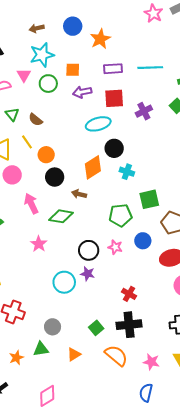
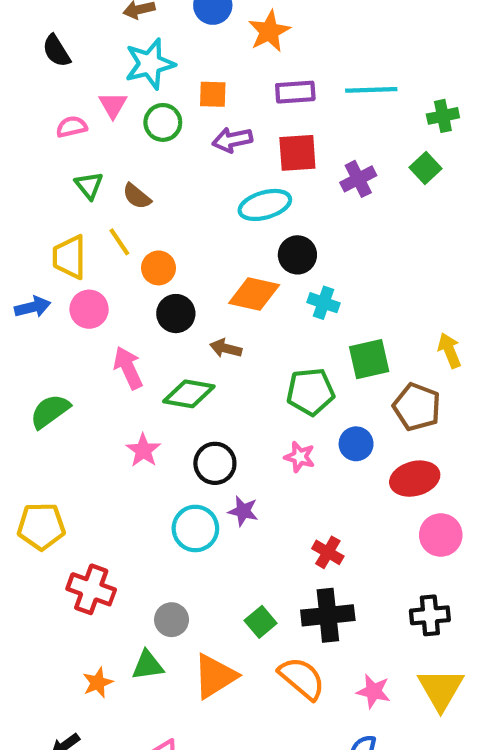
orange diamond: (93, 167) -> (254, 294), turned 45
black circle: (89, 250) -> (215, 463), moved
orange triangle: (74, 354) -> (215, 676), size x1.6

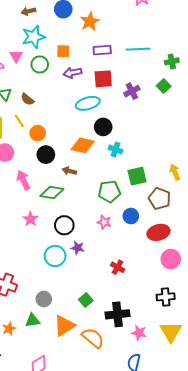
black cross: (328, 615) -> (118, 314), moved
orange semicircle: (302, 678) -> (93, 338), moved

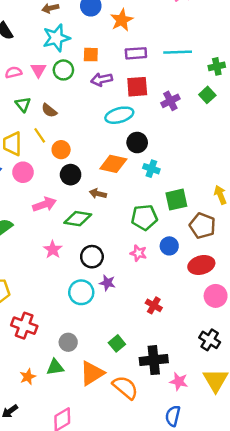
pink triangle: (16, 56) -> (38, 70), moved
pink arrow: (23, 180) -> (44, 204), turned 96
black cross: (166, 297) -> (210, 340), turned 36

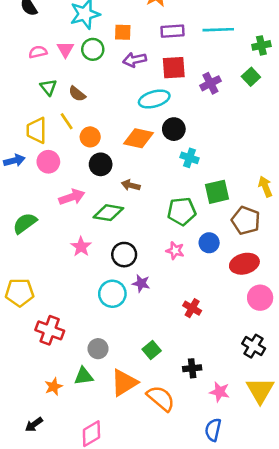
orange diamond: (113, 164) -> (139, 138), moved
black cross: (154, 360) -> (192, 368), size x0.6

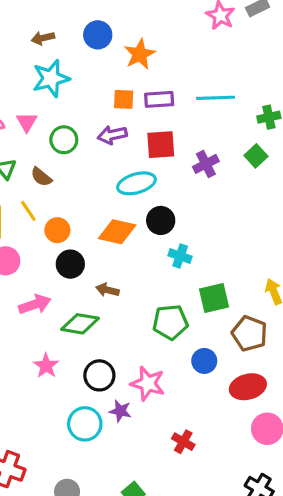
orange square: (123, 32) -> (124, 99), moved
green circle: (93, 49) -> (64, 140), moved
pink star: (175, 251) -> (148, 384), moved, size x1.5

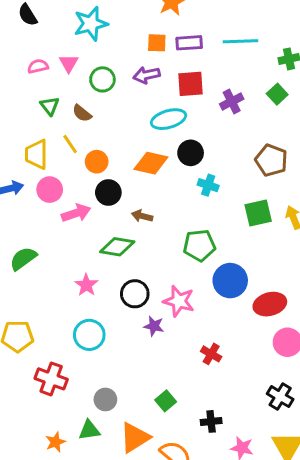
green square: (214, 298) -> (258, 213), moved
pink arrow: (35, 304) -> (76, 213), moved
brown pentagon: (249, 333) -> (271, 160), moved
blue circle: (204, 361) -> (230, 281), size x1.5
cyan circle: (85, 424) -> (89, 335), moved

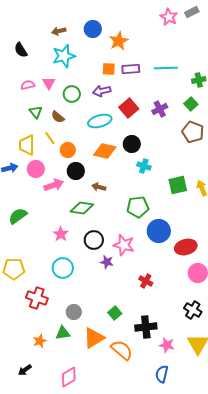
red square: (191, 84) -> (129, 108), moved, turned -36
cyan ellipse: (169, 119) -> (100, 121), moved
brown pentagon: (271, 160) -> (193, 132), moved
black cross: (211, 421) -> (146, 327), size x1.5

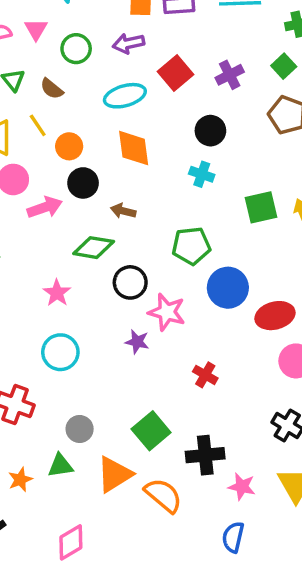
black circle: (132, 144) -> (210, 131), moved
orange diamond: (105, 151) -> (134, 148), turned 70
black circle: (94, 240) -> (130, 282), moved
green square: (115, 313) -> (151, 431), size x1.5

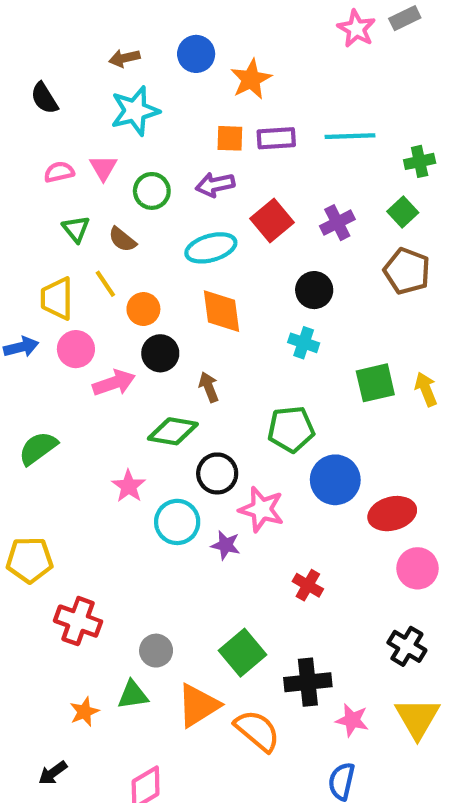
brown arrow: (123, 211) -> (209, 387), turned 55
cyan circle: (60, 352) -> (177, 522), moved

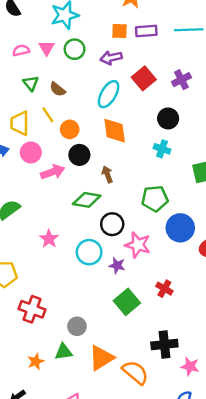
green circle: (152, 191) -> (75, 49), moved
cyan ellipse: (211, 248) -> (109, 94), turned -44
pink star: (129, 486) -> (49, 239), moved
green square: (242, 653) -> (127, 302), moved

